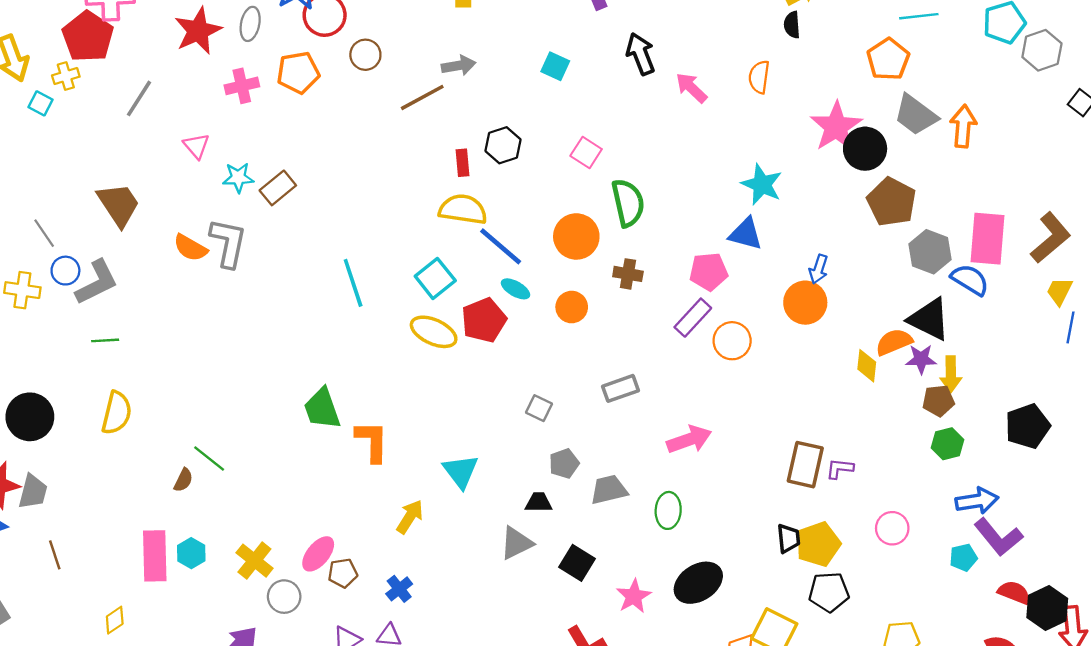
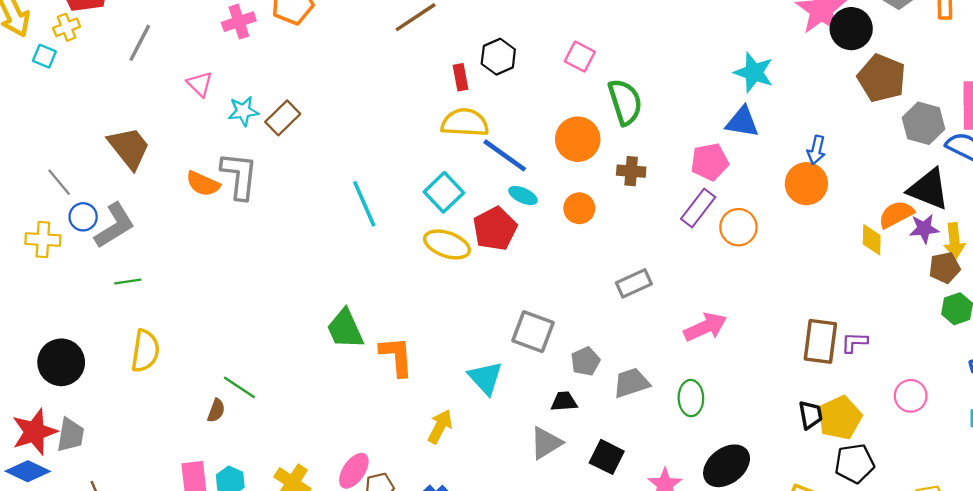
gray square: (539, 408) -> (533, 332), moved, size x1.6

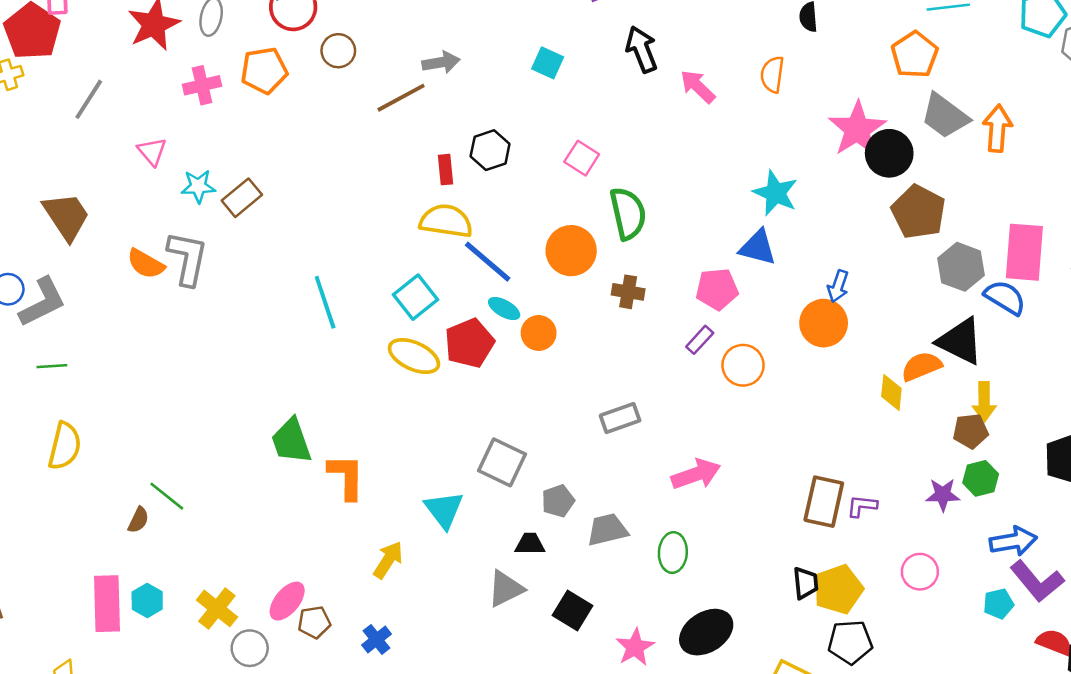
orange circle: (579, 208) -> (539, 333), moved
purple rectangle: (698, 208) -> (700, 340), size x0.7
purple star: (924, 229) -> (943, 495), moved

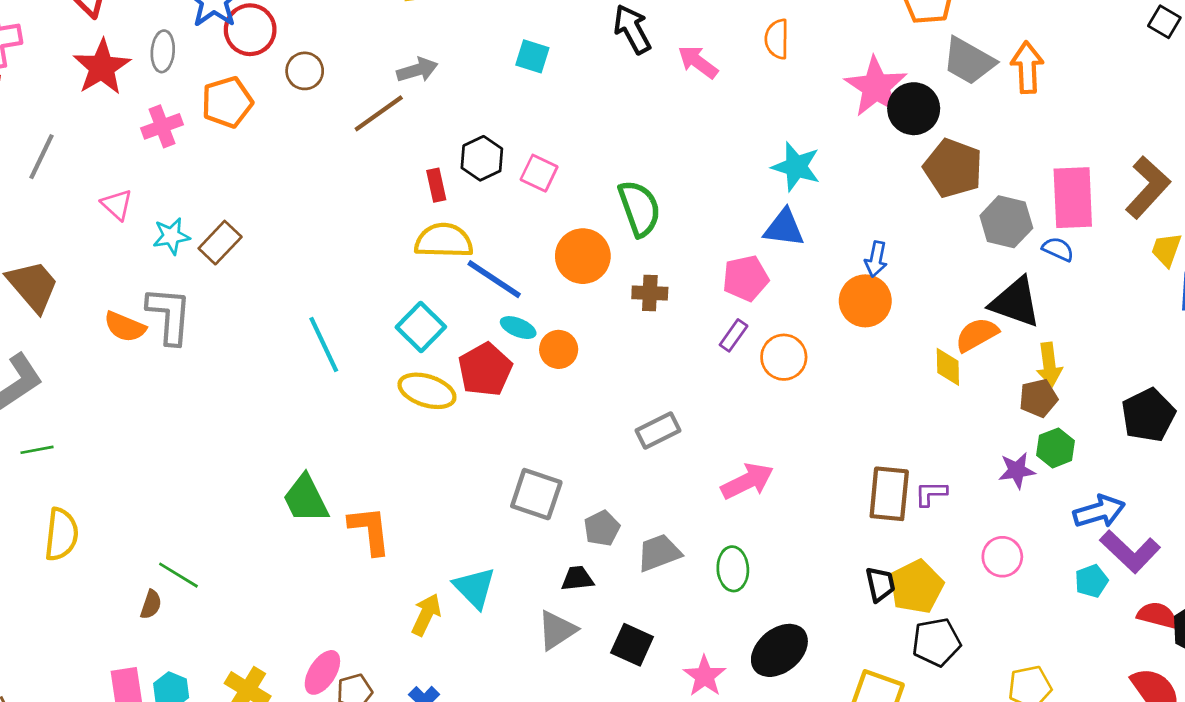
pink square: (582, 158) -> (539, 173), moved
blue semicircle: (1005, 298) -> (1058, 249), size x0.7
cyan triangle: (444, 510) -> (475, 588), moved

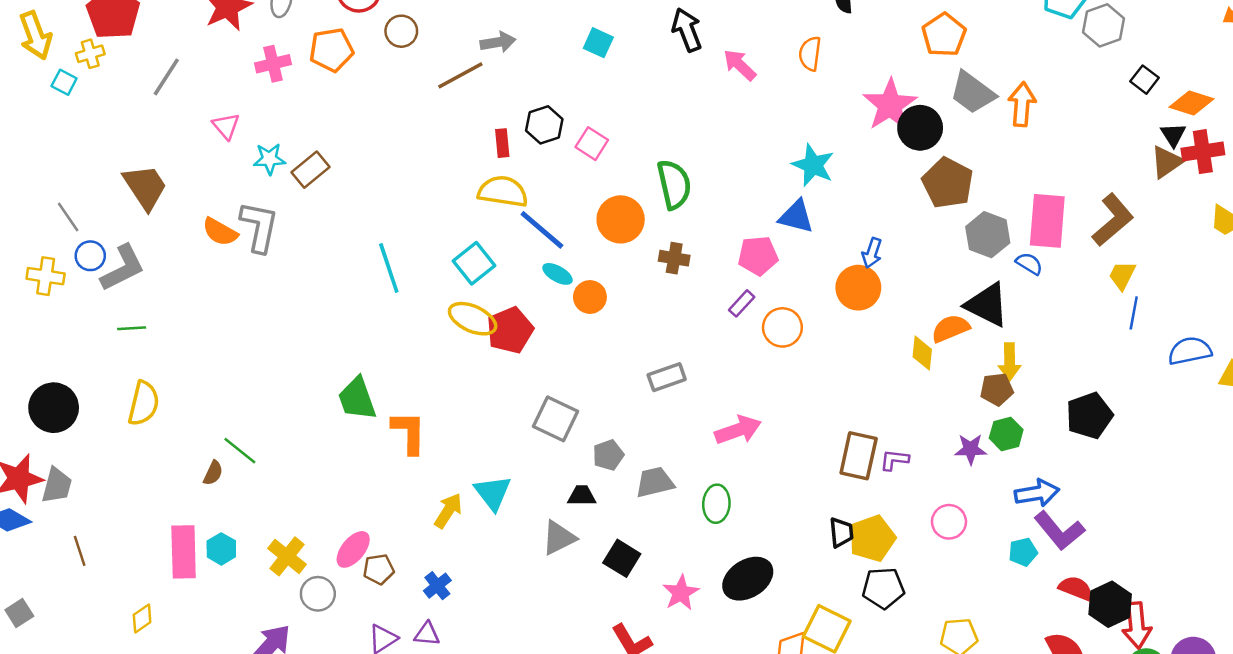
red pentagon: (485, 370) -> (510, 330), moved

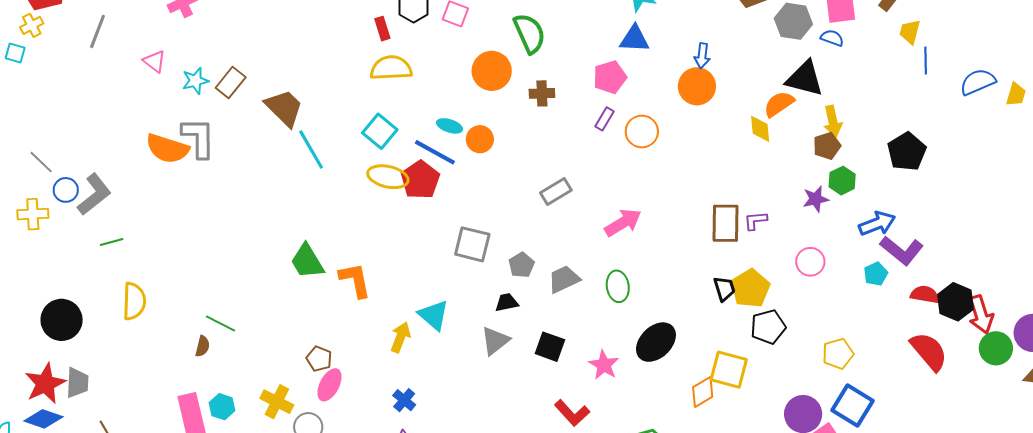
brown trapezoid: (145, 187) -> (284, 108), moved
blue line: (542, 230) -> (435, 152), moved
orange semicircle: (220, 232) -> (167, 149), size x1.4
brown pentagon: (379, 569) -> (319, 359), moved, turned -30

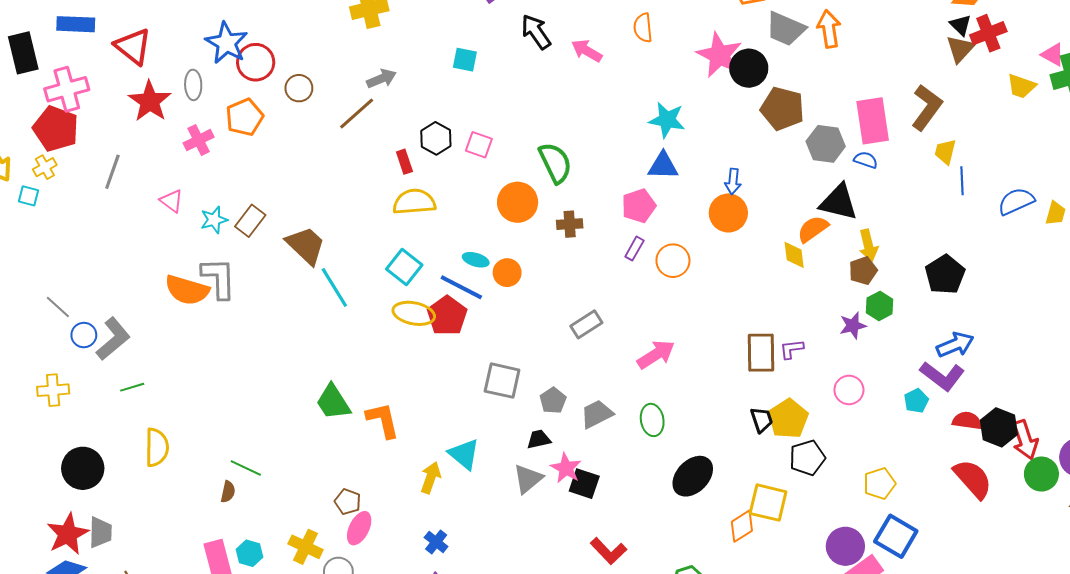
yellow cross: (33, 214) -> (53, 390), moved
blue arrow: (877, 224) -> (955, 345), moved
pink star: (604, 365) -> (566, 468), moved

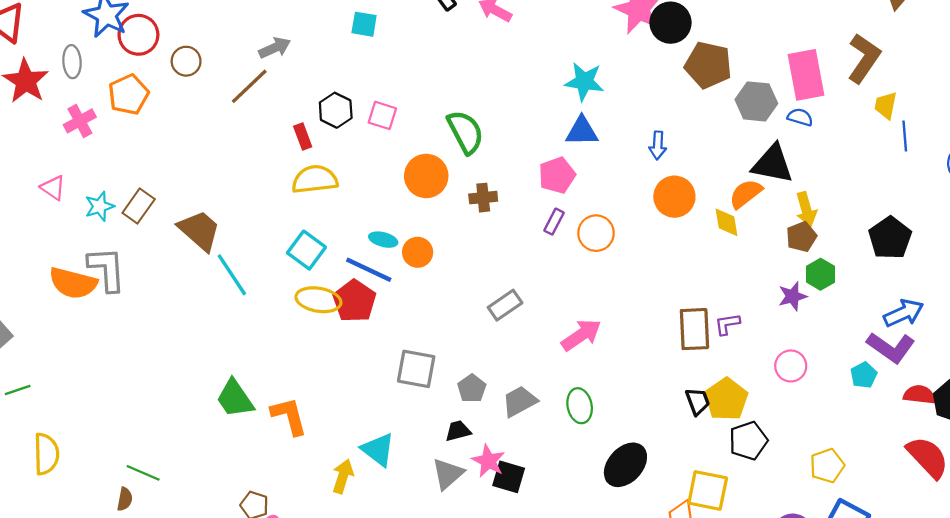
orange circle: (728, 213) -> (674, 197), moved

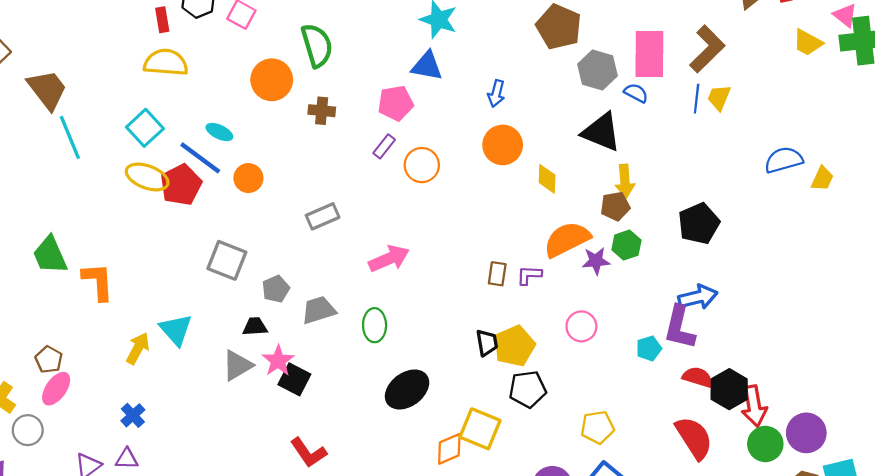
blue line: (905, 136) -> (697, 99), moved
orange semicircle: (746, 194) -> (567, 239), moved, size x1.4
orange circle: (418, 252) -> (248, 178), moved
brown rectangle: (694, 329) -> (497, 274), size x0.6
purple L-shape: (891, 347) -> (680, 327), turned 57

